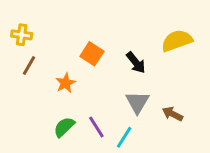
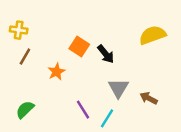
black arrow: (136, 63) -> (106, 54), moved
green semicircle: (64, 127) -> (25, 110), moved

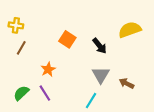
black arrow: (106, 54) -> (100, 46), moved
orange star: (57, 72) -> (48, 69), moved
purple line: (83, 110) -> (45, 93), moved

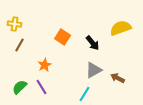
gray triangle: (101, 75) -> (94, 70), turned 30

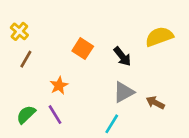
yellow cross: (15, 24) -> (19, 31), turned 32

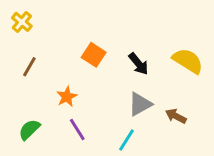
yellow cross: (19, 31) -> (22, 22), moved
yellow semicircle: (159, 37) -> (188, 61), moved, turned 52
purple line: (55, 115) -> (77, 130), moved

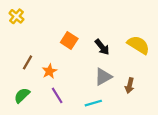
brown line: (29, 67) -> (27, 62), moved
brown arrow: (176, 116) -> (130, 86), turned -104
cyan line: (127, 140) -> (93, 103), turned 42

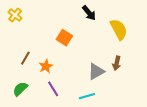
yellow semicircle: (138, 45) -> (119, 29), moved, turned 30
black arrow: (102, 47) -> (89, 13), moved
brown arrow: (130, 86) -> (117, 63), moved

